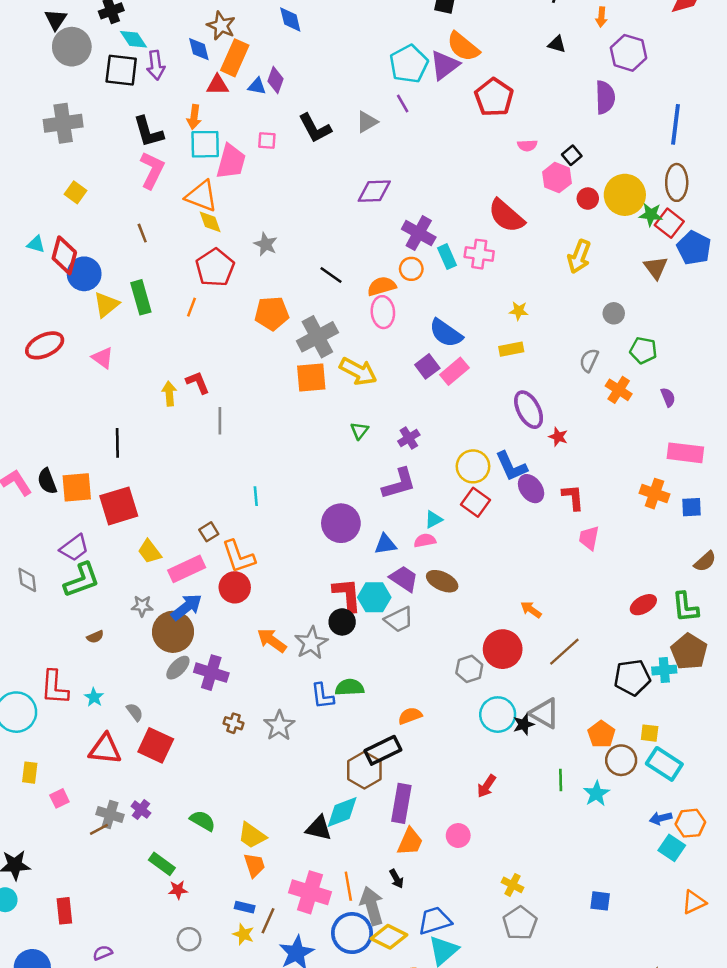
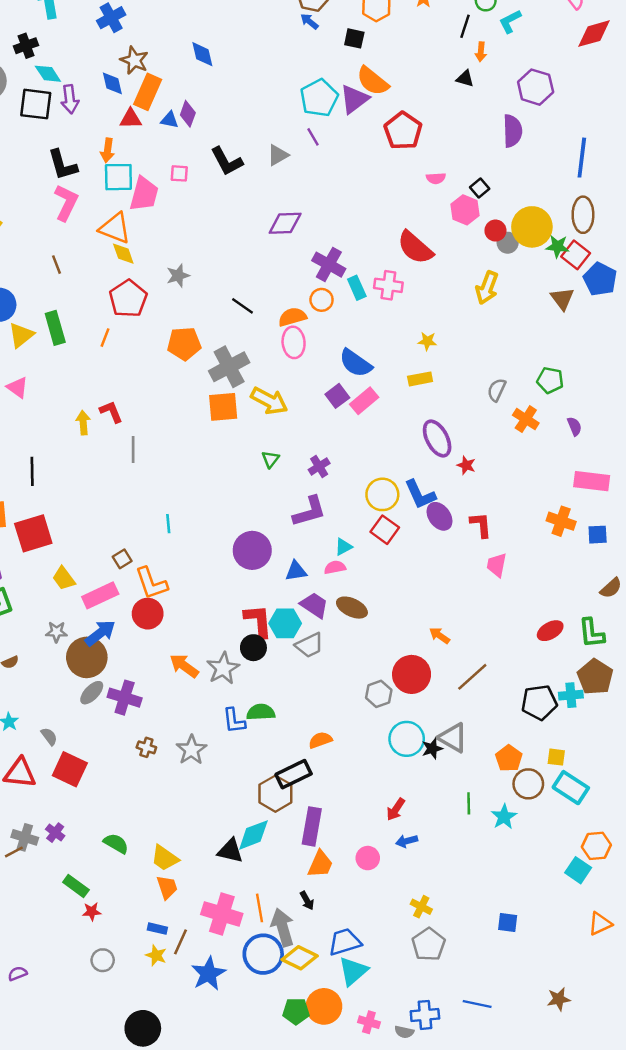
orange arrow: (601, 17) -> (481, 52), moved
gray star: (266, 244) -> (178, 276), turned 30
gray circle: (614, 313) -> (508, 243), moved
blue arrow: (661, 818) -> (407, 841), moved

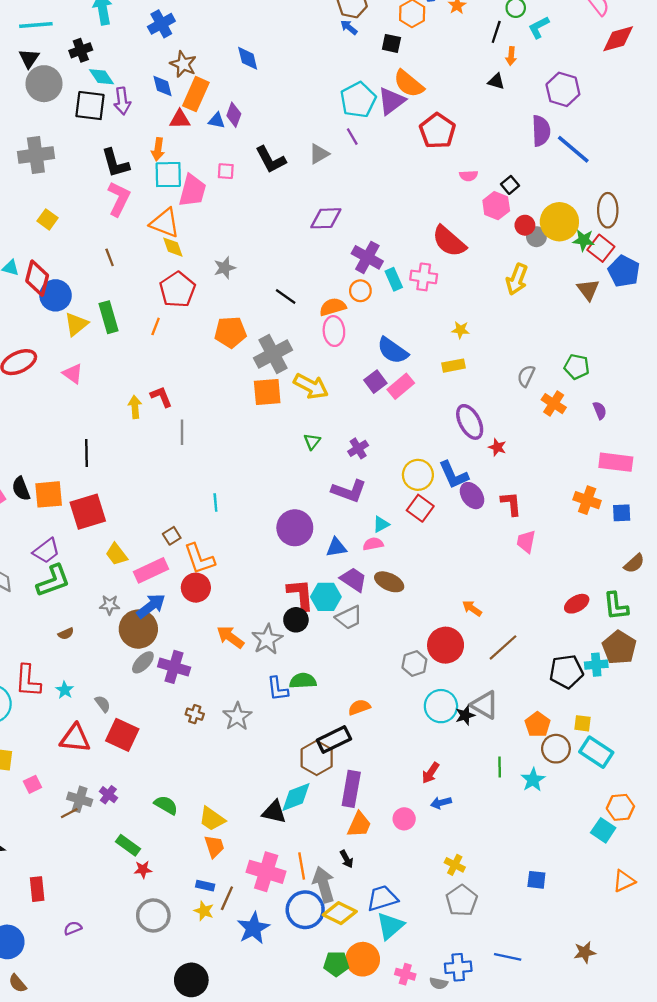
blue line: (582, 158) -> (573, 149), moved, turned -57
purple L-shape: (309, 511) -> (349, 491), turned 36
gray circle: (103, 960) -> (153, 915), size x1.5

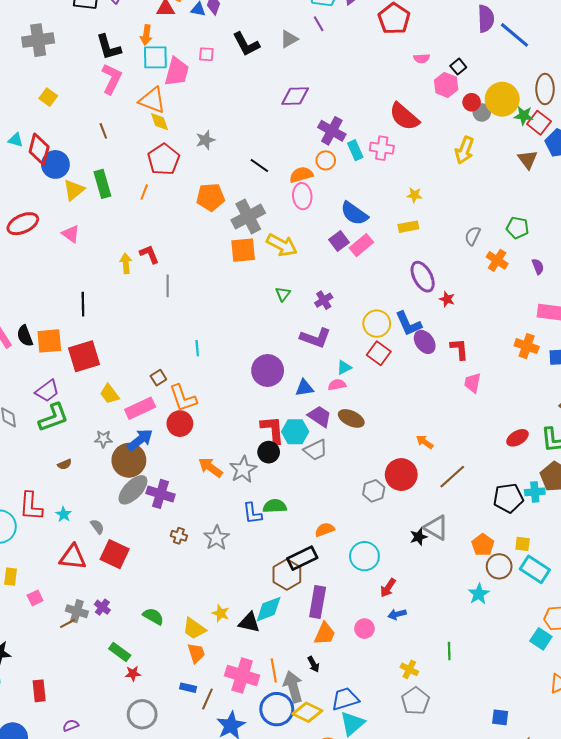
gray ellipse: (143, 662) -> (133, 490), size x1.5
cyan circle: (441, 706) -> (364, 556), moved
green line: (500, 767) -> (449, 651), moved
blue square: (536, 880) -> (500, 717), moved
yellow star: (204, 911) -> (221, 613), moved

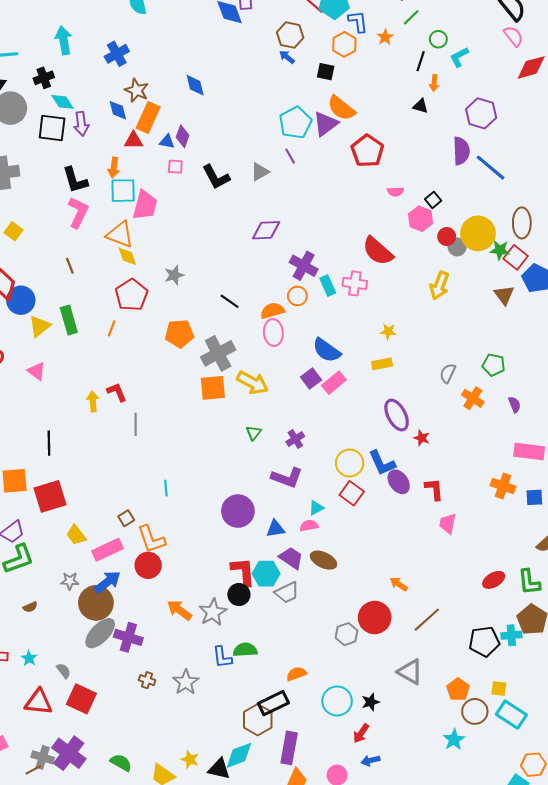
pink square: (206, 54) -> (175, 167), moved
black star: (419, 537) -> (370, 702), moved
purple cross: (102, 607) -> (69, 753), size x2.0

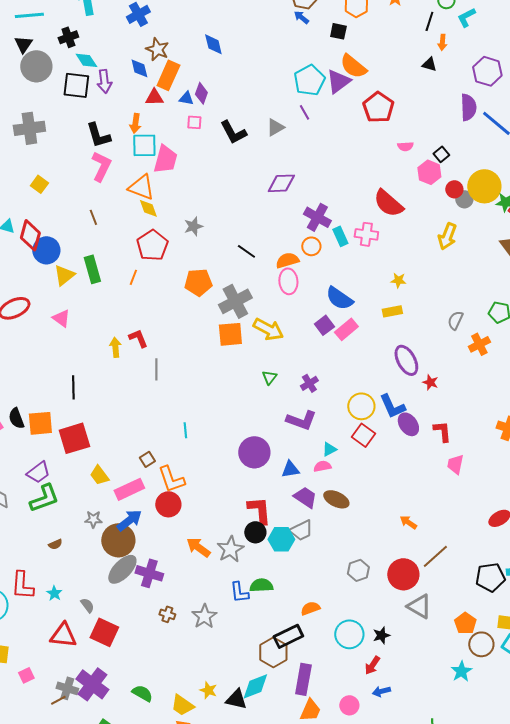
orange cross: (473, 398) -> (479, 344), turned 30
cyan hexagon: (266, 574) -> (281, 539), moved
red circle: (375, 617) -> (403, 574), moved

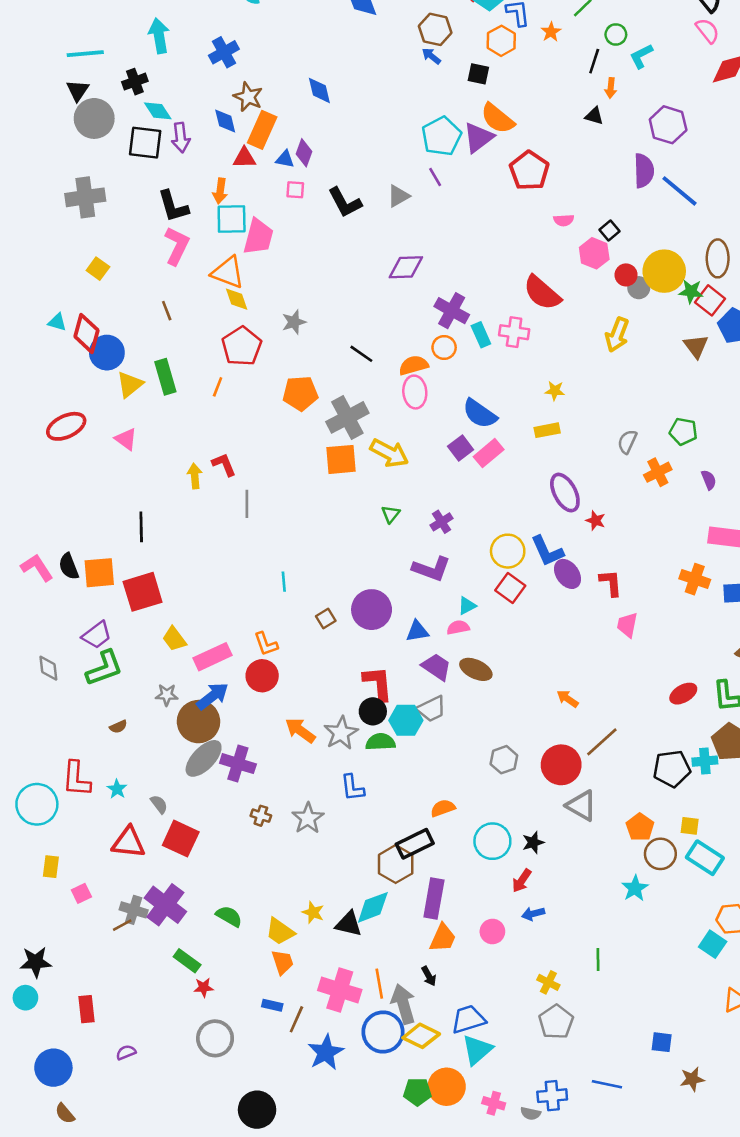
brown square: (147, 459) -> (326, 618), moved
orange L-shape: (171, 479) -> (266, 644), size x0.7
green semicircle: (261, 585) -> (380, 742), moved

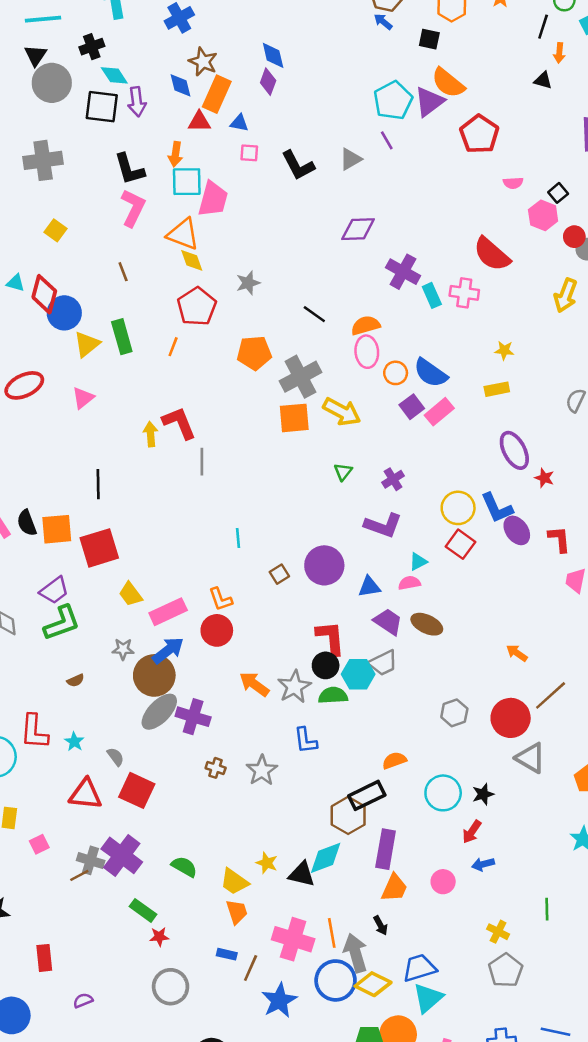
purple diamond: (304, 153) -> (268, 82), moved
orange circle: (444, 347) -> (396, 373), moved
pink triangle: (126, 439) -> (83, 398), turned 45
red L-shape: (224, 465) -> (179, 423), size x1.4

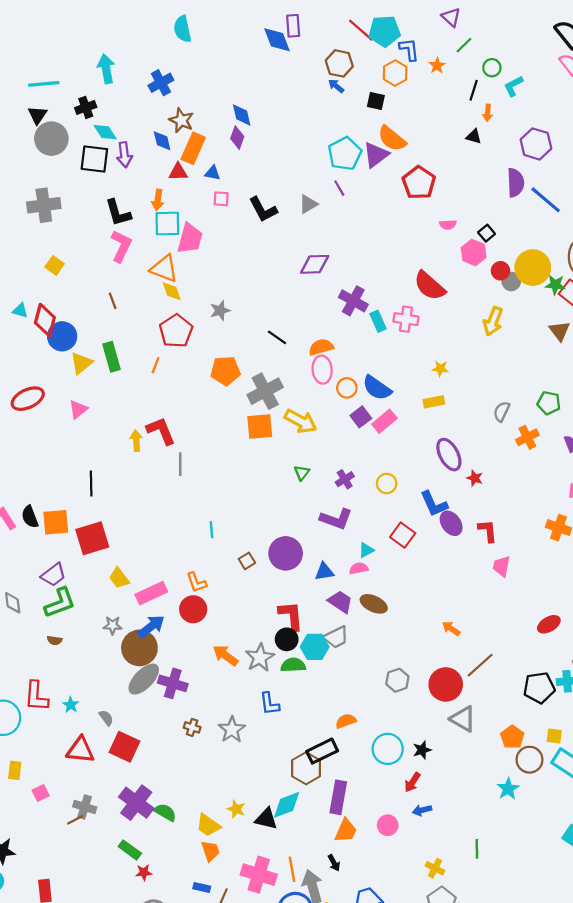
yellow circle: (458, 508) -> (387, 484), moved, size x0.7
brown semicircle: (76, 680) -> (55, 640), moved, turned 32
purple cross: (122, 855) -> (136, 803), moved

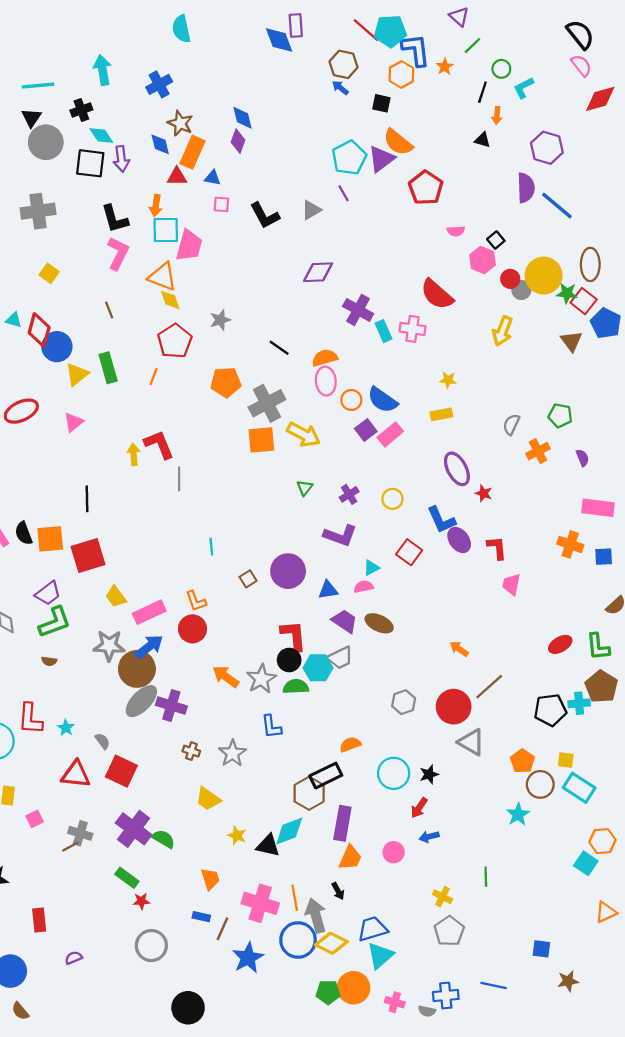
blue L-shape: (409, 49) -> (416, 50), size x1.4
gray star: (113, 625) -> (109, 646), size x1.6
yellow trapezoid: (208, 825) -> (208, 799), moved

